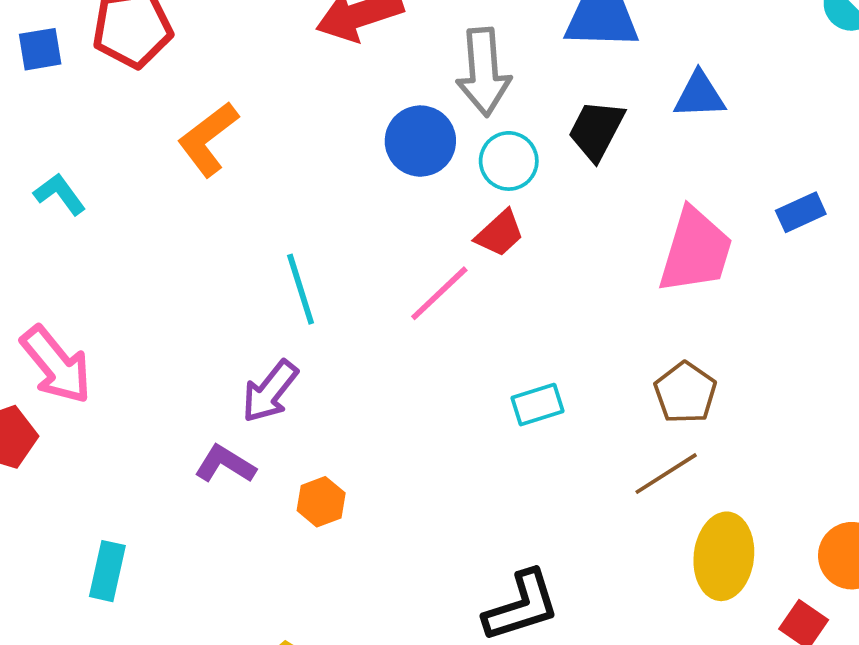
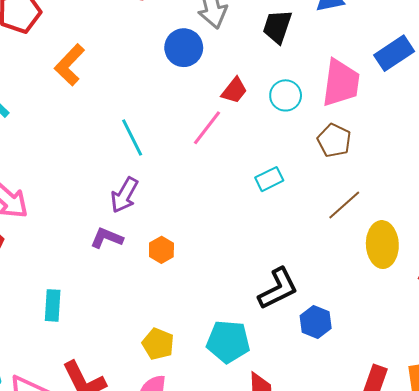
cyan circle: (509, 161) -> (286, 95), moved
blue rectangle: (801, 212) -> (394, 53), size x1.5
brown pentagon: (685, 393) -> (334, 140), moved

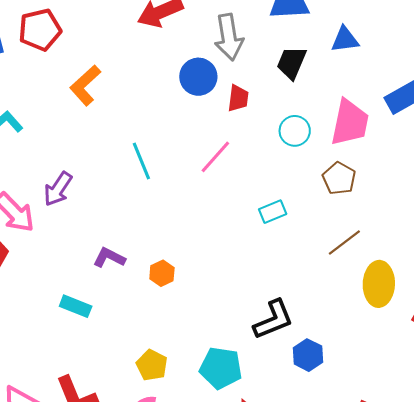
red trapezoid: (234, 90) -> (238, 98), moved, turned -36
purple arrow: (124, 195) -> (58, 189), moved
cyan rectangle: (53, 305) -> (76, 306), moved, turned -76

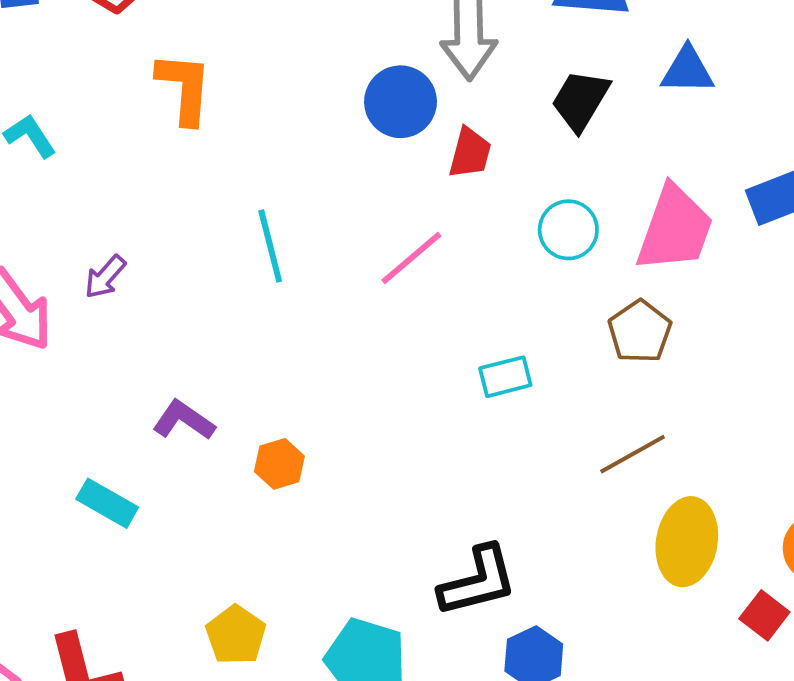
orange L-shape: (85, 85) -> (184, 88), turned 129
purple arrow: (58, 189) -> (105, 277), size x0.7

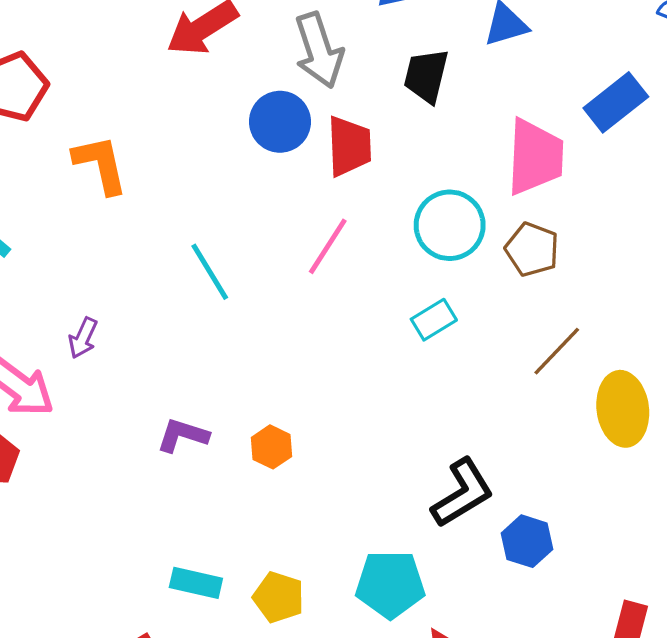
red trapezoid: (470, 153) -> (349, 146), size x1.4
cyan circle: (568, 230) -> (450, 225), moved, size x1.4
cyan rectangle: (107, 503) -> (196, 583), moved

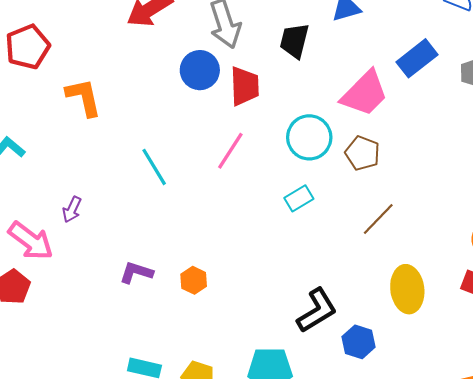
pink trapezoid: (535, 157) -> (365, 93), turned 42
yellow ellipse: (623, 409) -> (407, 289), moved

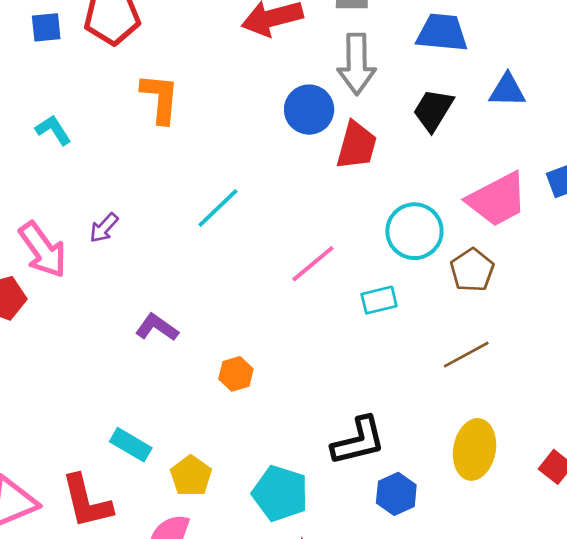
pink line: (230, 151) -> (313, 264), moved
cyan line: (154, 167) -> (218, 208), turned 60
orange hexagon: (194, 280) -> (236, 374), moved

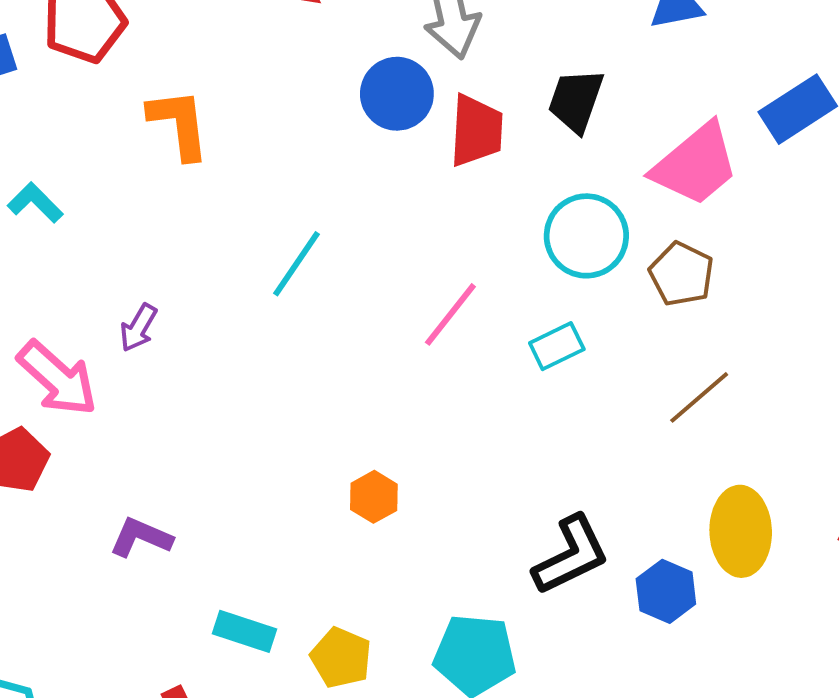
black trapezoid: (433, 110) -> (576, 101), moved
purple L-shape: (157, 327) -> (141, 537), moved
blue hexagon: (396, 494) -> (666, 591), moved

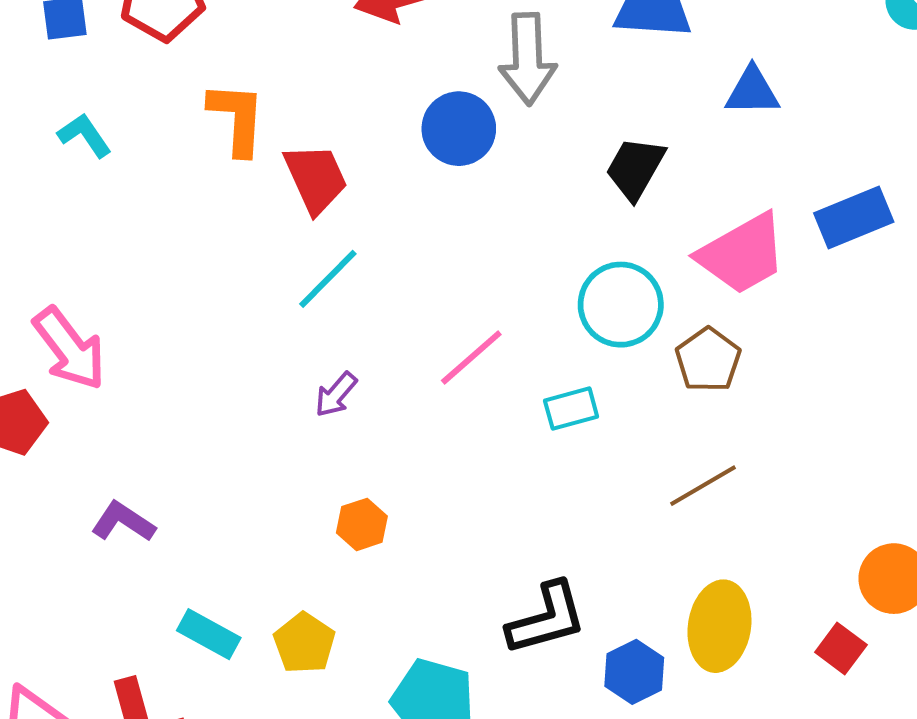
red trapezoid: (476, 131) -> (316, 178), moved, turned -38
cyan L-shape: (35, 203) -> (85, 135), moved
purple arrow: (138, 328) -> (336, 395), moved
yellow pentagon: (341, 658) -> (304, 643), moved

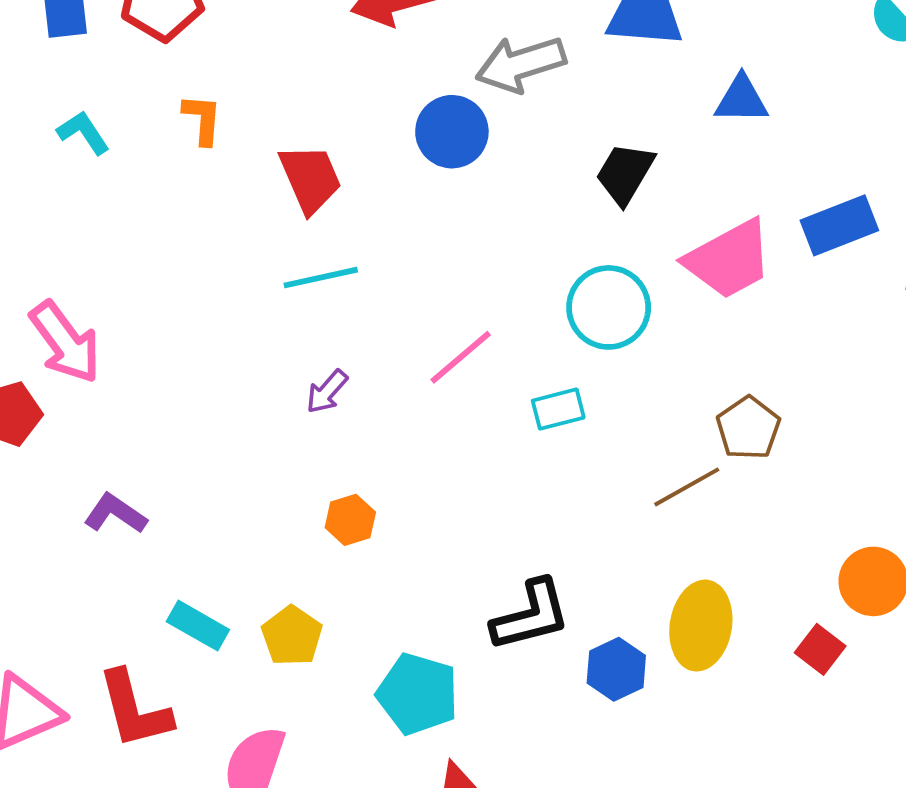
gray arrow: (527, 59) -> (521, 64), turned 74
orange L-shape: (237, 118) -> (202, 119), moved, size x0.7
cyan line: (328, 279) -> (321, 278), turned 32
brown pentagon: (708, 360) -> (748, 428), moved

